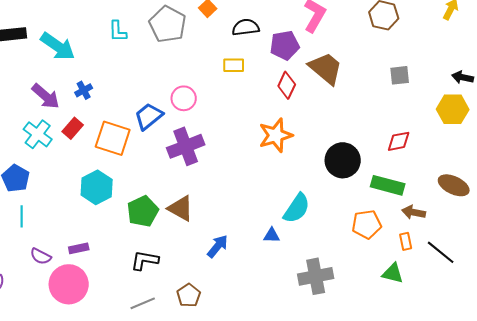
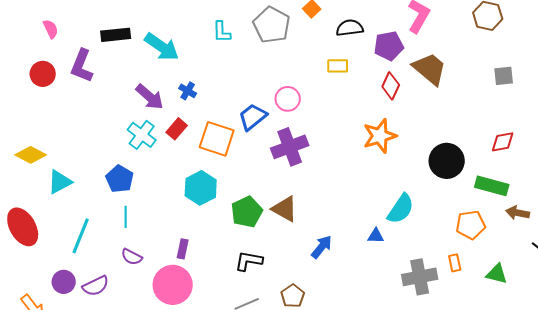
blue cross: (84, 90) -> (188, 91), turned -30
orange rectangle: (406, 241) -> (455, 263), moved
purple rectangle: (79, 248) -> (183, 249), turned -66
purple semicircle: (41, 256) -> (132, 257), moved

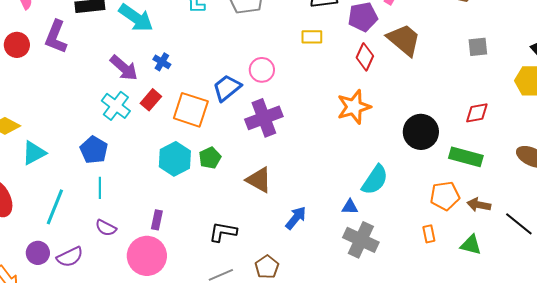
green pentagon: (247, 212) -> (210, 158), moved, size x0.7
brown arrow: (518, 213) -> (479, 205), moved
gray cross: (420, 277) -> (361, 240), moved, turned 36

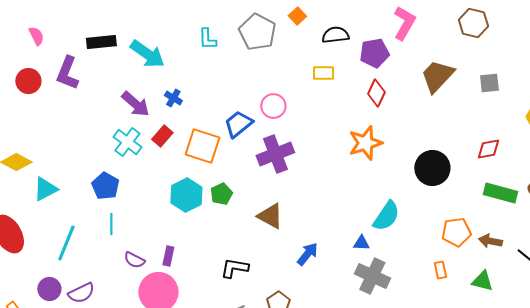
brown trapezoid: (404, 40) -> (437, 76), moved, turned -87
green rectangle: (466, 157) -> (500, 193), moved
purple semicircle: (106, 228) -> (134, 260), moved

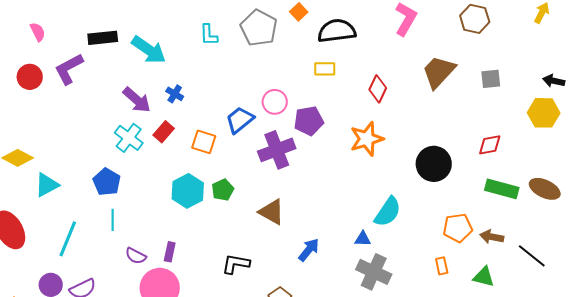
black semicircle: (335, 35) -> (337, 31), size x1.4
purple pentagon: (374, 53) -> (309, 121), moved
purple L-shape: (67, 73) -> (69, 69), turned 40
orange square: (202, 146) -> (204, 142), size x0.7

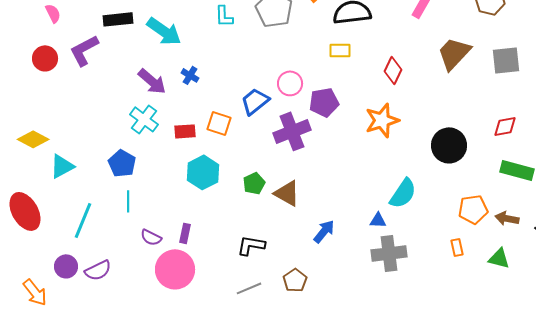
gray square: (491, 79) -> (506, 60), size x1.4
red rectangle: (164, 132) -> (185, 131), moved, turned 45
green pentagon: (223, 190) -> (254, 183), moved
gray cross: (374, 272) -> (389, 253), turned -32

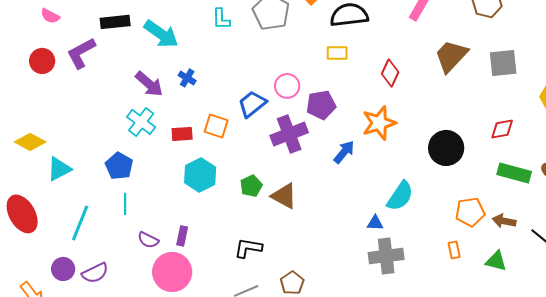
pink semicircle: (53, 13) -> (50, 16), turned 144
blue arrow: (324, 231) -> (344, 152), moved

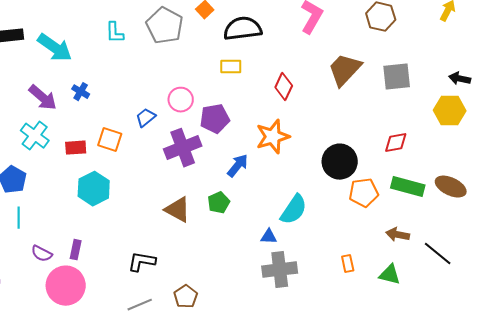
blue trapezoid: (252, 104) -> (146, 118), size x0.7
green pentagon: (251, 186) -> (219, 203), moved
orange pentagon: (470, 212) -> (364, 193), moved

